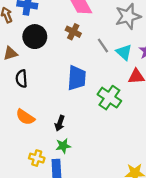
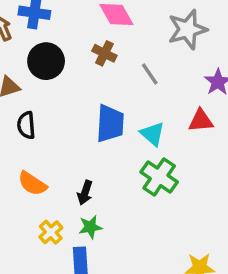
cyan triangle: (124, 52) -> (152, 134), moved
green cross: (109, 98) -> (159, 177), moved
yellow cross: (37, 158) -> (51, 232), moved, turned 32

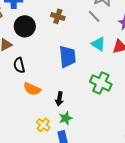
gray line: (150, 74) -> (94, 16), moved
cyan triangle: (152, 134) -> (98, 44), moved
orange semicircle: (32, 184) -> (32, 89), moved

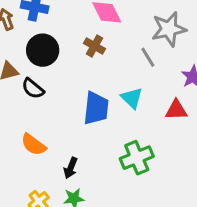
cyan triangle: (98, 44) -> (132, 98), moved
black semicircle: (19, 65) -> (33, 89), moved, turned -49
green cross: (101, 83) -> (137, 158), turned 30

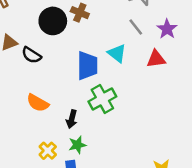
black circle: (43, 50) -> (53, 21), moved
gray line: (148, 57) -> (136, 27), moved
green cross: (137, 158) -> (102, 99), moved

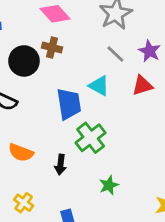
green star: (77, 145) -> (109, 185), moved
yellow cross: (48, 151) -> (24, 203), moved

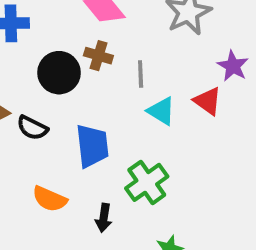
gray line: (115, 54) -> (141, 74), moved, turned 42
red triangle: (142, 86) -> (208, 101), moved, turned 50
blue trapezoid: (69, 104) -> (92, 146), moved

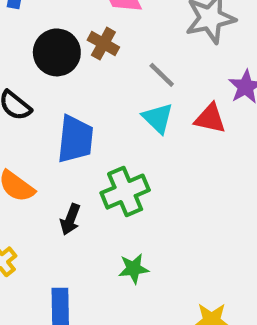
gray line: (141, 74) -> (162, 75), moved, turned -56
red triangle: (208, 101) -> (210, 118), turned -36

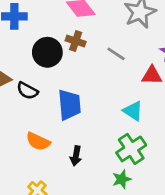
cyan triangle: (158, 118) -> (133, 111), moved
green cross: (125, 192) -> (131, 149), moved

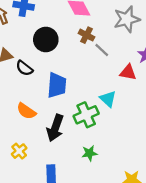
brown cross: (76, 41) -> (87, 35), moved
green cross: (131, 149) -> (86, 115), moved
black arrow: (76, 156) -> (55, 128), size x1.6

